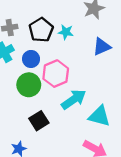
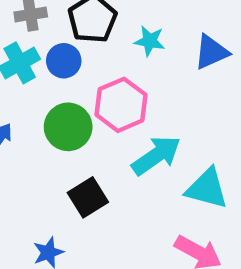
cyan star: (66, 32) -> (150, 41), moved
blue circle: (31, 59) -> (64, 61), moved

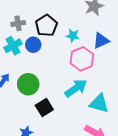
pink hexagon: (121, 105) -> (82, 59), moved
green circle: (68, 127) -> (28, 84), moved

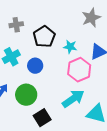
gray cross: (18, 23) -> (16, 25), moved
blue circle: (33, 45) -> (35, 66), moved

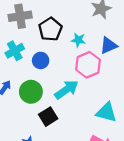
gray cross: (16, 25) -> (20, 16), size x1.5
cyan arrow: (73, 99) -> (66, 90), moved

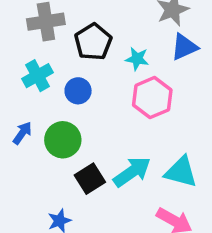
blue triangle: (109, 45) -> (184, 47), moved
cyan arrow: (66, 90) -> (132, 172), moved

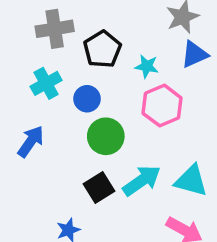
blue arrow: (22, 133) -> (31, 141), size x1.4
green circle: (63, 140) -> (106, 136), moved

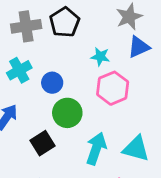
black pentagon: (102, 49) -> (65, 22), moved
cyan arrow: (142, 181) -> (96, 149), turned -36
black square: (99, 187) -> (43, 143), moved

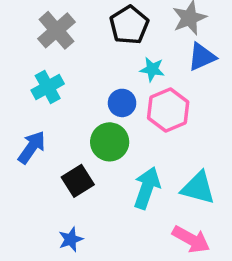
black pentagon: (65, 22) -> (129, 25), moved
gray cross: (26, 26) -> (57, 30), turned -32
blue circle: (52, 83) -> (122, 103), moved

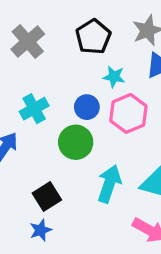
cyan cross: (48, 87) -> (34, 109), moved
black square: (78, 181) -> (47, 197), moved

